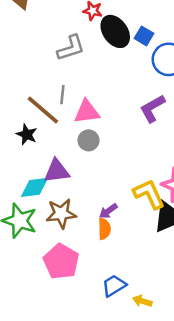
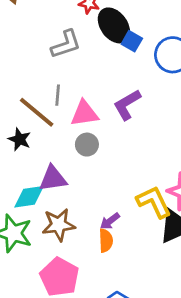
blue square: (144, 36) -> (132, 41), moved
purple L-shape: (152, 108) -> (127, 105), moved

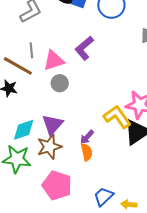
purple triangle: (53, 179) -> (52, 125), moved, turned -30

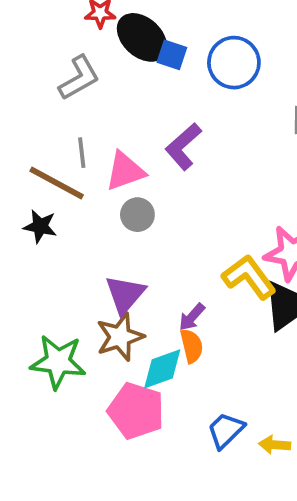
cyan diamond: (24, 130) -> (162, 369), moved

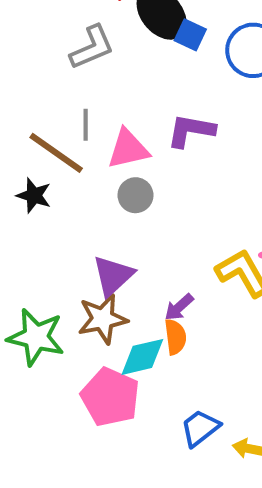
purple L-shape: (183, 146) -> (191, 131), turned 45

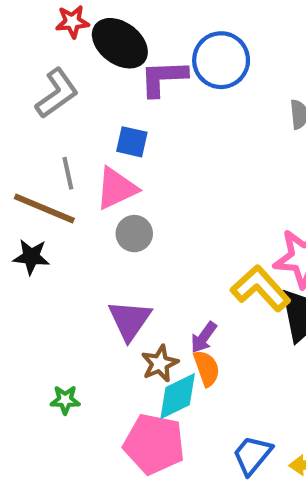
blue square: (190, 35) -> (132, 142), moved
purple L-shape: (191, 131) -> (163, 78), moved
brown star: (103, 319) -> (160, 363), moved, size x0.7
green star: (36, 337) -> (65, 400), size x0.5

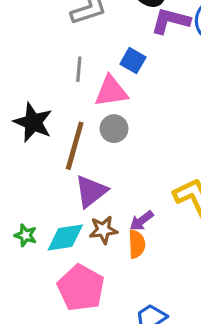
brown line: (44, 208) -> (75, 146), moved, turned 66
black star: (31, 257) -> (33, 122), size x1.4
cyan diamond: (178, 396) -> (65, 238), moved

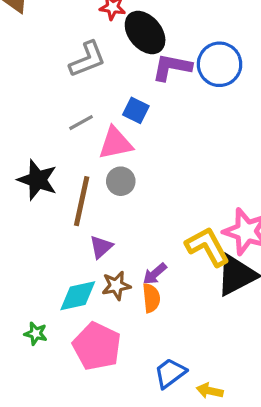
gray line: (79, 69) -> (81, 123), turned 60
purple triangle: (91, 191) -> (101, 247), size x0.7
green star: (26, 235) -> (36, 334), moved

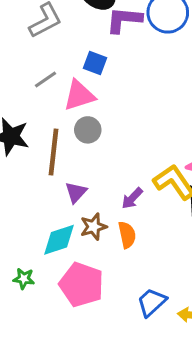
purple arrow: (155, 274) -> (132, 198), moved

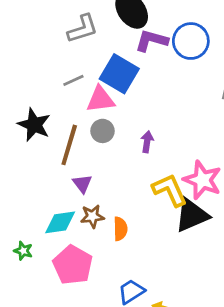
blue square: (95, 63) -> (119, 74), size x1.8
purple triangle: (76, 192) -> (82, 184), turned -30
purple arrow: (132, 198) -> (147, 142), moved, turned 135

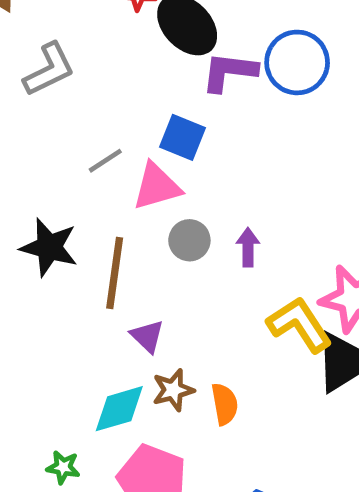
gray L-shape: (83, 29) -> (49, 69), moved
blue square: (119, 74) -> (182, 137), size x0.7
gray circle: (103, 131) -> (189, 240), moved

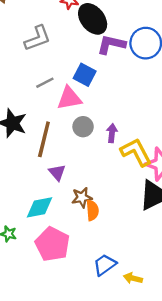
gray L-shape: (49, 69) -> (37, 38), moved
yellow L-shape: (299, 325) -> (136, 152), moved
brown star: (173, 390) -> (82, 197), moved

